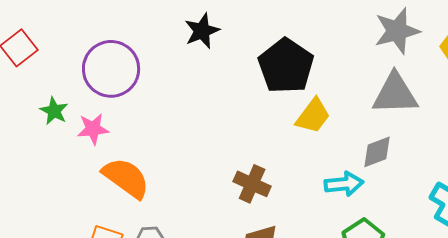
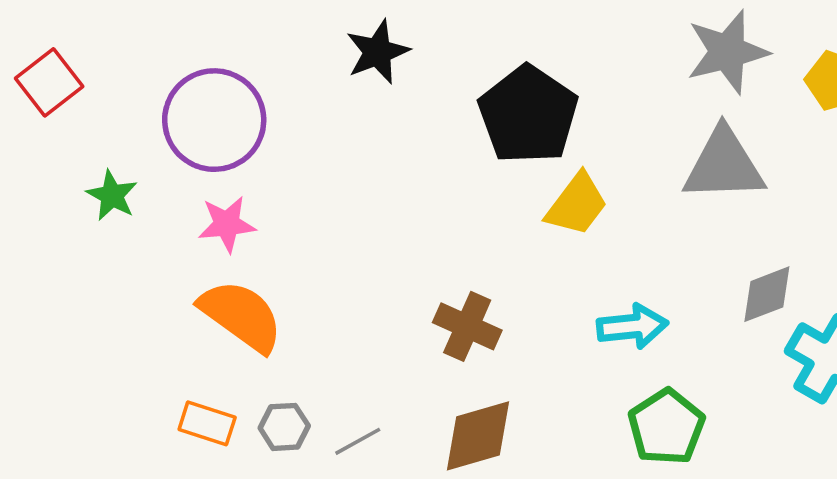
pink star: (93, 129) -> (227, 224), moved
gray diamond: (377, 152) -> (767, 294), moved

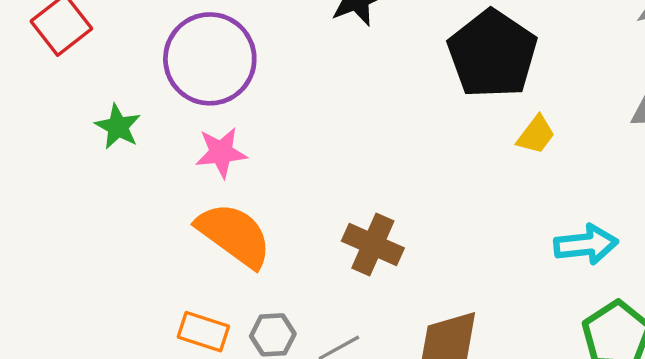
yellow trapezoid: (577, 204) -> (536, 135), size x0.7
brown cross: (467, 326) -> (373, 245), moved

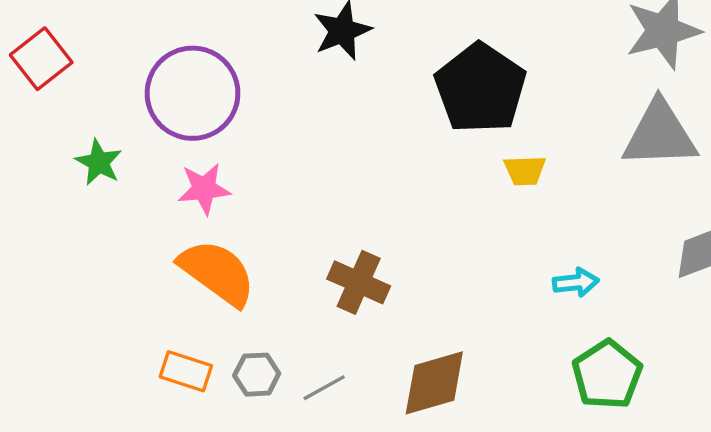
yellow trapezoid: (536, 135) -> (525, 171), turned 51
cyan arrow: (586, 245) -> (576, 282), size x0.7

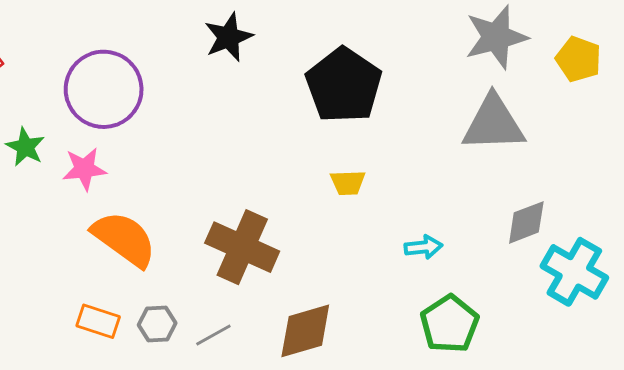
yellow trapezoid: (525, 171) -> (348, 183), moved
pink star: (204, 189) -> (84, 169), moved
brown cross: (359, 282) -> (242, 247), size x1.4

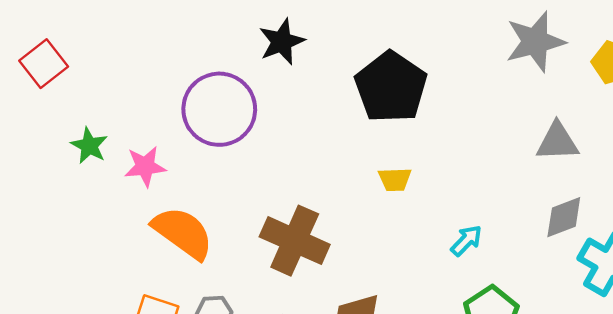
purple circle: (104, 89) -> (219, 109), moved
gray triangle: (493, 124) -> (557, 142), moved, size x0.7
cyan arrow: (423, 247) -> (466, 241), turned -40

